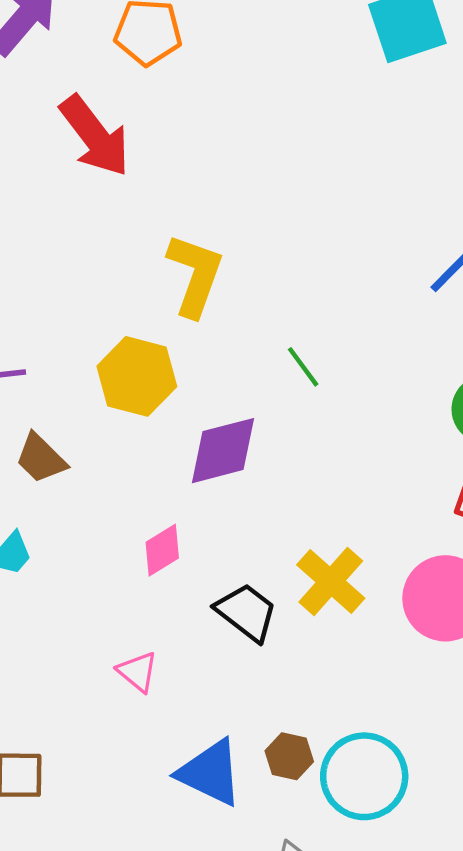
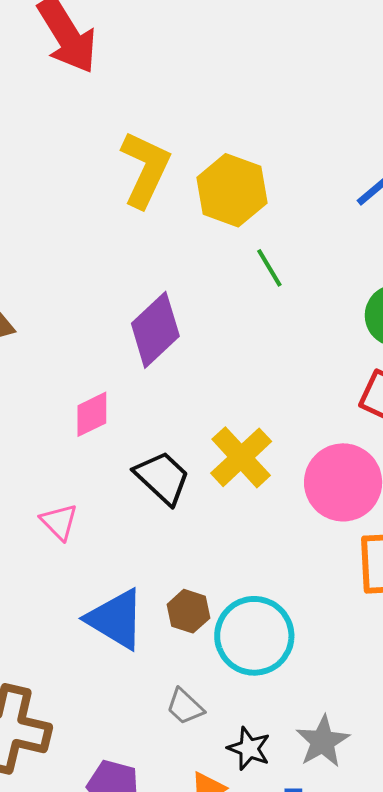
green line: (303, 367) -> (269, 268), moved
yellow hexagon: (137, 376) -> (232, 190), moved
purple diamond: (223, 451) -> (155, 330), turned -34

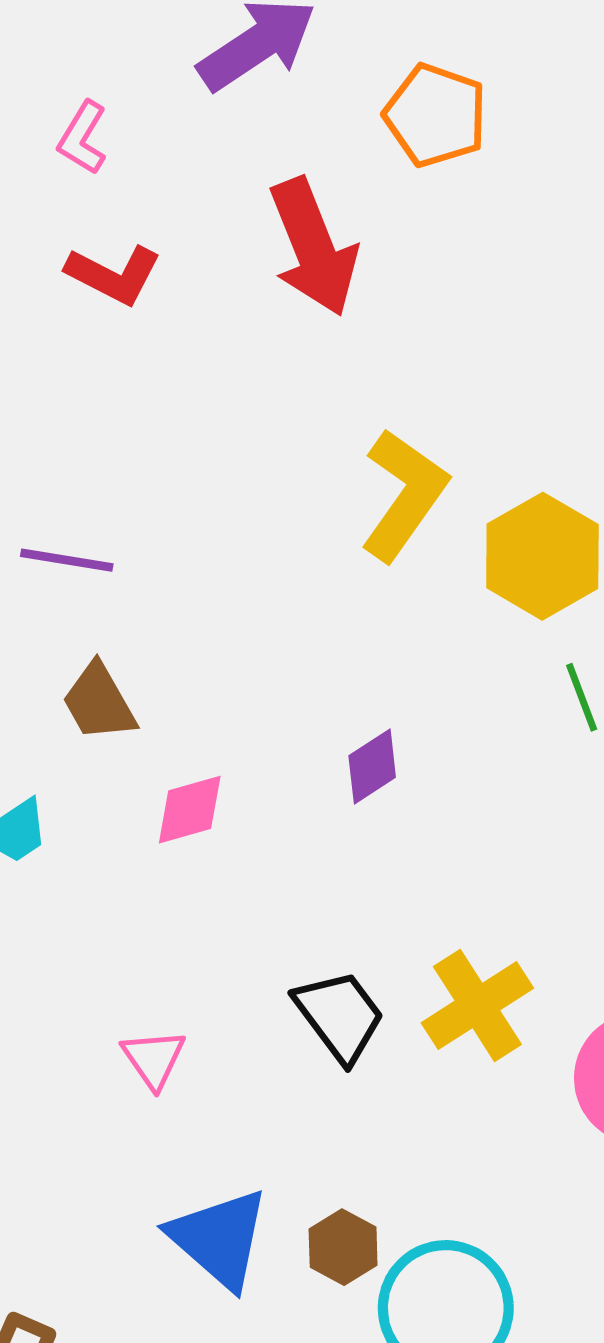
purple diamond: (155, 330) -> (372, 767), size x0.6
pink diamond: (92, 414) -> (190, 810), moved

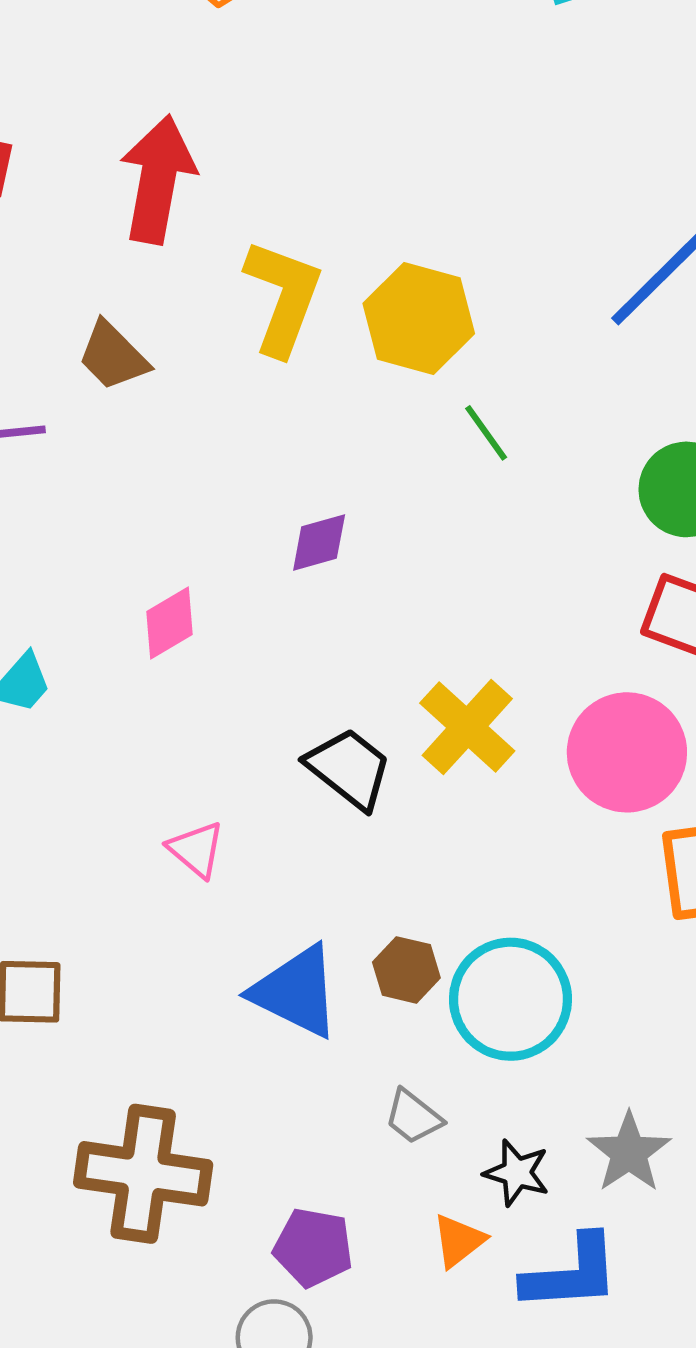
red arrow: (313, 247) -> (158, 179), moved, turned -133
brown trapezoid: (99, 702) -> (113, 356), moved
purple diamond: (372, 767) -> (319, 543), turned 32

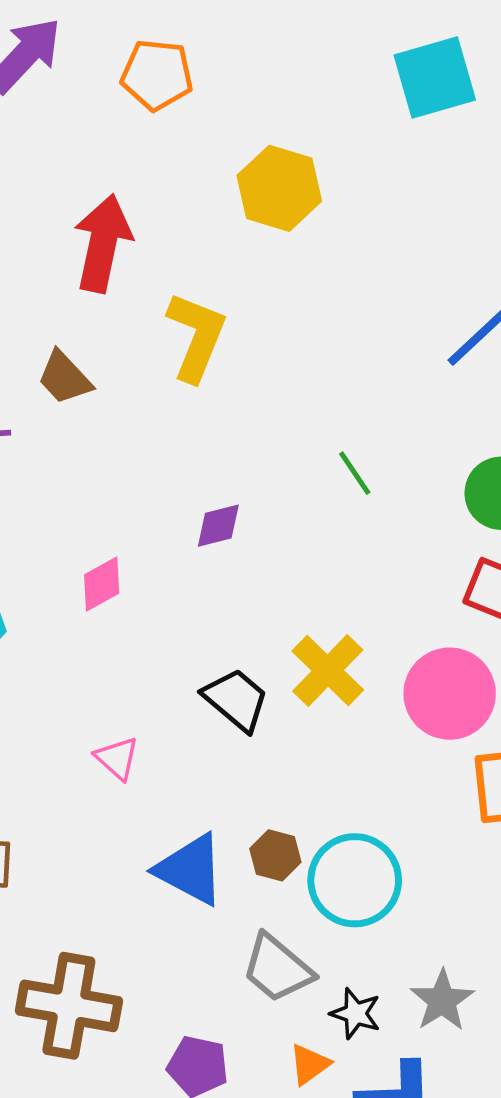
yellow hexagon: (419, 319) -> (279, 188), moved
green line: (486, 433) -> (355, 473), moved
gray trapezoid: (413, 1117) -> (277, 968), size x1.6

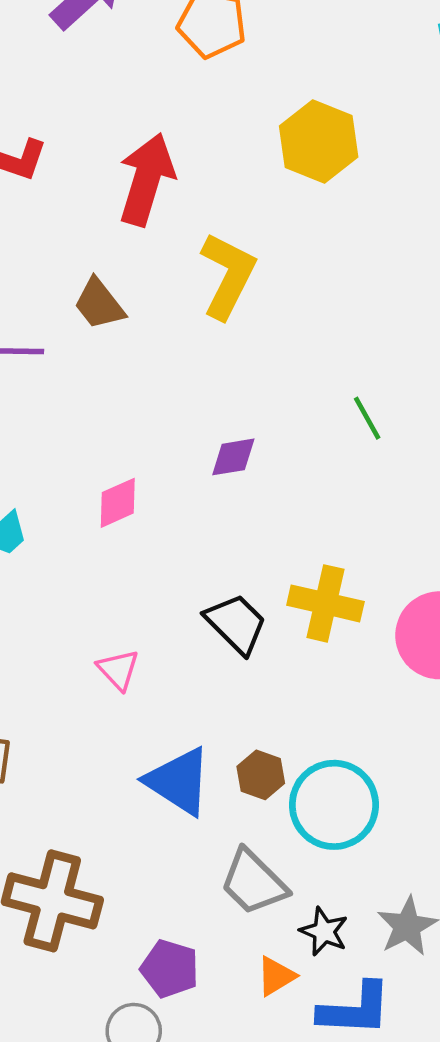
yellow cross: (328, 670) -> (325, 603), turned -36

